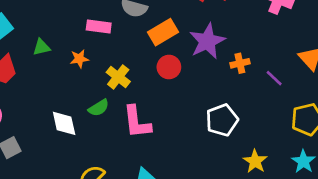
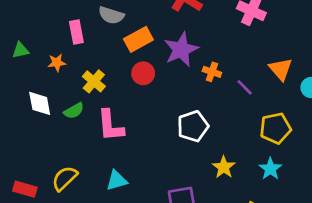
pink rectangle: (99, 27) -> (76, 32), turned 70
orange cross: (240, 63) -> (212, 72), turned 30
white diamond: (64, 123) -> (40, 103), moved

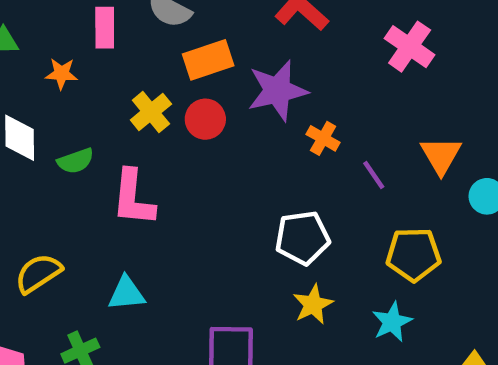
yellow cross: (94, 81) -> (151, 112), moved
white pentagon: (193, 126) -> (302, 238), moved

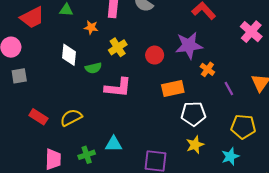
orange rectangle: (208, 60) -> (173, 88), moved
yellow cross: (151, 112) -> (118, 47), moved
pink L-shape: (133, 198) -> (118, 88), turned -96
cyan triangle: (126, 293) -> (114, 144), moved

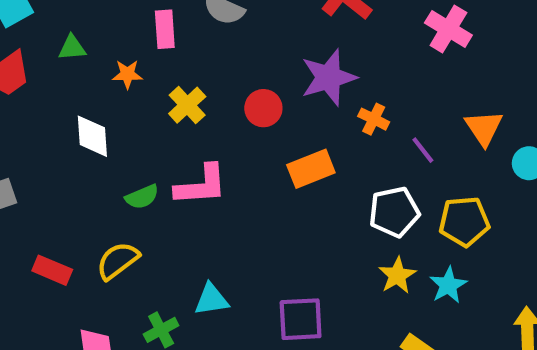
green semicircle: (93, 68) -> (142, 197), moved
white pentagon: (193, 114) -> (394, 212), moved
yellow star: (195, 145) -> (397, 275), moved

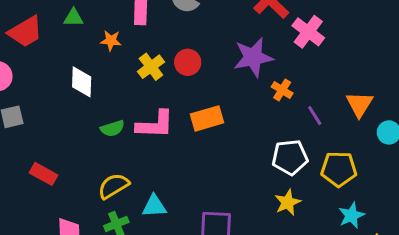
pink cross: (448, 29) -> (308, 32), moved
red circle: (263, 108) -> (188, 62), moved
orange rectangle: (311, 169) -> (207, 118), moved
yellow semicircle: (118, 261) -> (114, 186), moved
cyan star: (448, 285) -> (351, 215), moved

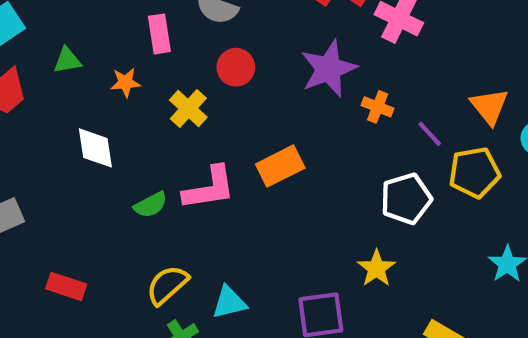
red circle: (188, 62) -> (236, 67), moved
yellow pentagon: (339, 169) -> (474, 173), moved
yellow star: (288, 202) -> (376, 268), moved

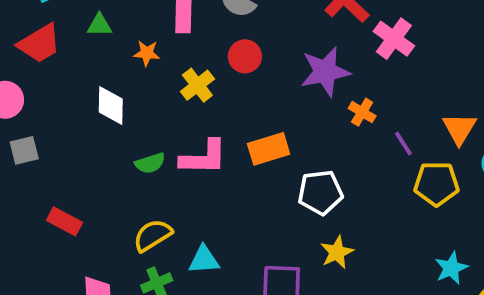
white pentagon: (406, 199) -> (320, 192), moved

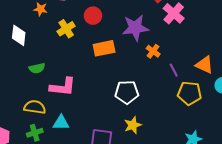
orange triangle: (459, 129) -> (204, 65), turned -42
orange rectangle: (269, 149) -> (104, 48), moved
pink L-shape: (204, 158) -> (63, 87), moved
yellow semicircle: (153, 235) -> (35, 107), turned 35

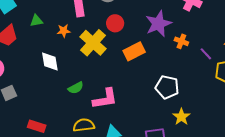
yellow cross: (66, 29) -> (93, 43), size x1.5
white pentagon: (127, 92) -> (167, 87), turned 30

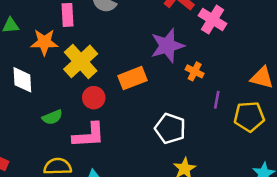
red circle: (115, 23) -> (94, 98), moved
orange star: (64, 31) -> (44, 42), size x1.5
purple line: (206, 54) -> (217, 100), moved, turned 48

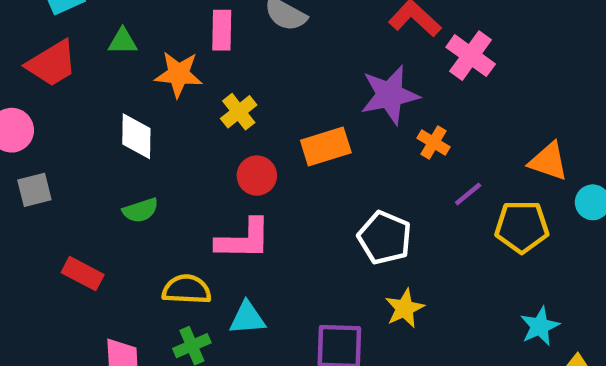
yellow cross: (81, 61) -> (239, 112), size x0.6
purple line: (217, 100) -> (468, 194), turned 36
green semicircle: (52, 117) -> (140, 210), moved

